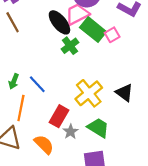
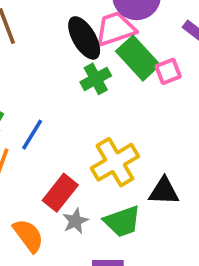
blue line: (37, 84) -> (32, 135), turned 66
black triangle: (124, 93) -> (164, 191), moved, turned -42
green trapezoid: (98, 128) -> (122, 221), turned 120

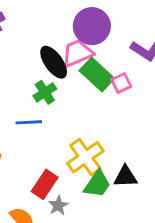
green cross: (96, 79) -> (45, 92), moved
blue line: (32, 135) -> (29, 122), moved, turned 60
green trapezoid: (122, 221) -> (97, 184), moved, turned -32

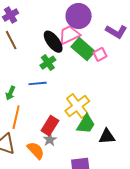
black triangle: (125, 177) -> (107, 136), moved
gray star: (58, 205) -> (50, 140), moved

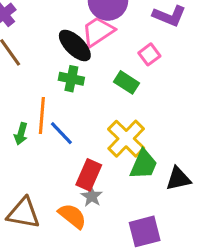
green rectangle: (83, 49) -> (127, 82), moved, size x0.7
green cross: (48, 63) -> (71, 79), turned -35
blue line: (38, 83) -> (61, 133), moved, turned 60
orange line: (16, 117) -> (42, 115), moved

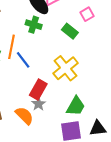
green trapezoid: (144, 164) -> (76, 106), moved
black triangle: (178, 179) -> (98, 128), moved

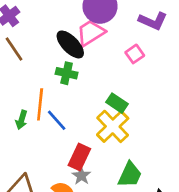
green rectangle: (70, 31) -> (117, 103), moved

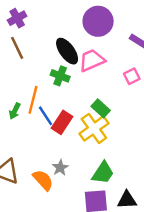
pink trapezoid: (91, 33) -> (92, 60), moved
pink square: (135, 54) -> (132, 76), moved
red rectangle: (79, 157) -> (62, 122), moved

